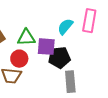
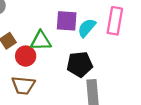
purple square: (46, 47) -> (67, 21), moved
red circle: (19, 59) -> (26, 56), moved

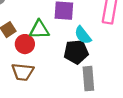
cyan semicircle: (87, 28) -> (83, 35), moved, turned -78

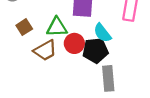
red circle: (25, 44) -> (74, 43), moved
brown trapezoid: (23, 72) -> (45, 50), moved, turned -35

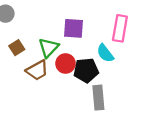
green triangle: (57, 27) -> (49, 48), turned -45
cyan semicircle: (102, 33) -> (105, 53), moved

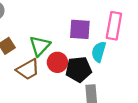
purple square: (73, 28) -> (80, 29), moved
cyan semicircle: (105, 53) -> (99, 52), turned 54

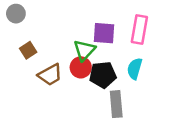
green triangle: (40, 46) -> (84, 50), moved
cyan semicircle: (99, 52) -> (135, 69), moved

